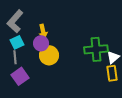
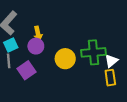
yellow circle: (49, 55) -> (65, 59), moved
purple square: (20, 76) -> (26, 70), moved

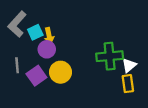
cyan square: (11, 45) -> (35, 32), moved
yellow circle: (65, 59) -> (60, 72), moved

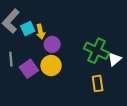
purple circle: (47, 49) -> (52, 44), moved
green cross: (110, 56) -> (96, 51), turned 30
yellow rectangle: (128, 84) -> (98, 83), moved

